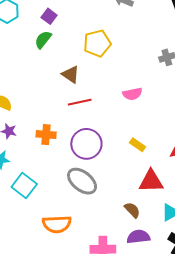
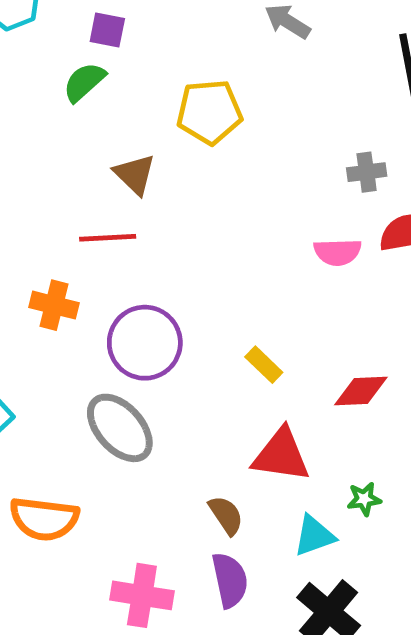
purple square: (49, 16) -> (107, 30), turned -35
pink semicircle: (132, 94) -> (338, 252), moved
red line: (80, 102) -> (108, 238), moved
purple semicircle: (138, 237) -> (230, 580), turned 75

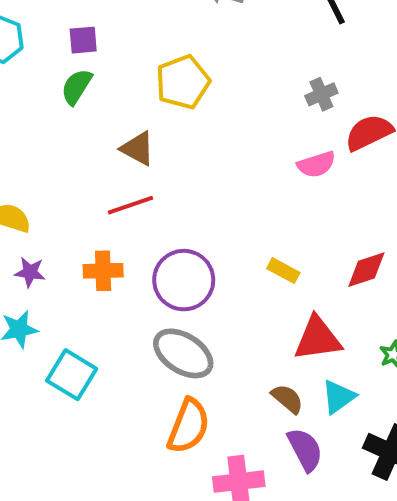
orange semicircle: (44, 519) -> (188, 426), moved, turned -60
cyan triangle: (314, 536) -> (339, 397), moved

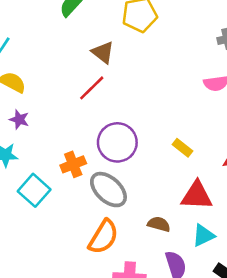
red line: (131, 205) -> (92, 88), turned -36
orange cross: (103, 271) -> (73, 164), moved, turned -30
brown semicircle: (287, 399) -> (159, 224), moved, turned -35

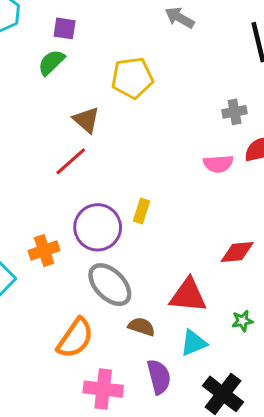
yellow rectangle: (183, 148) -> (142, 211), moved, turned 66
gray ellipse: (108, 190) -> (110, 285), moved

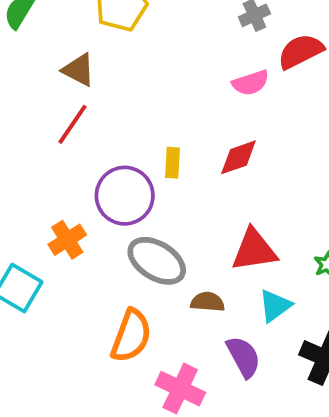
red diamond: (237, 252) -> (238, 157), moved
pink cross: (103, 389) -> (180, 389), turned 33

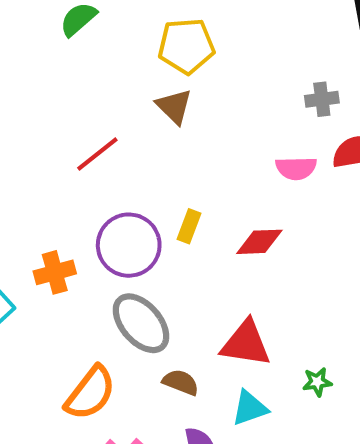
brown triangle: (79, 70) -> (174, 106), moved

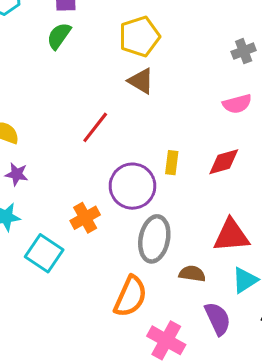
gray ellipse: (141, 323) -> (154, 239), turned 66

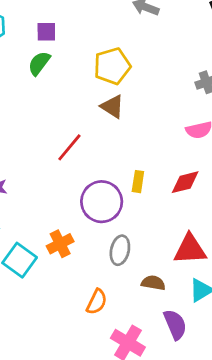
orange cross: (85, 218) -> (60, 244), moved
gray ellipse: (154, 239) -> (120, 250), size x0.7
orange semicircle: (130, 296) -> (97, 302), size x0.7

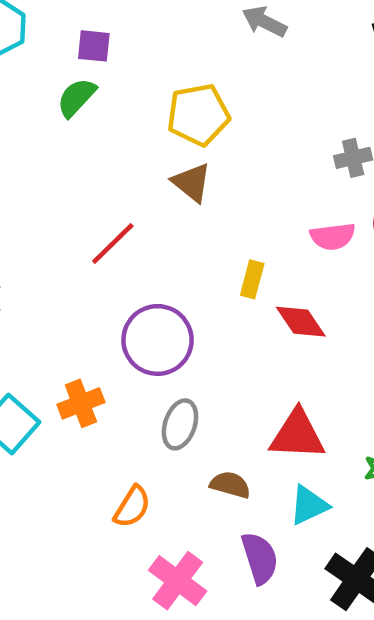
yellow rectangle: (138, 182) -> (252, 279), moved
red diamond: (185, 182) -> (301, 322), turned 64

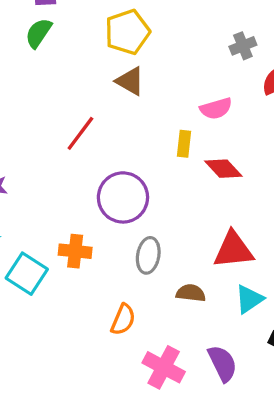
pink semicircle: (333, 236) -> (216, 109), moved
orange cross: (81, 403) -> (75, 251), turned 36
purple semicircle: (260, 558) -> (223, 363), moved

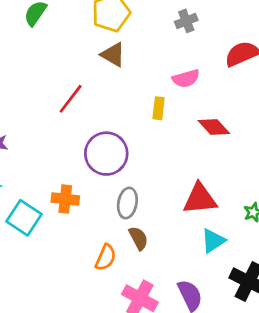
gray cross: (243, 46) -> (186, 21), moved
red diamond: (223, 169) -> (214, 127), moved
brown semicircle: (191, 293) -> (139, 238), moved, turned 55

